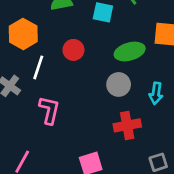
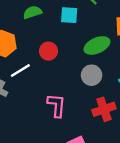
white line: (38, 67) -> (20, 70), turned 48
pink L-shape: (49, 110) -> (57, 105), moved

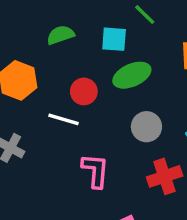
green ellipse: (97, 45) -> (132, 75), moved
white line: (20, 70) -> (64, 119), moved, turned 48

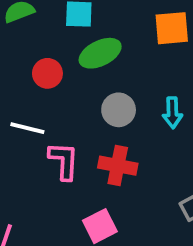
white line: (64, 119) -> (27, 128), moved
red cross: (165, 176) -> (118, 166), moved, turned 32

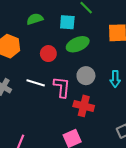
pink L-shape: (64, 161) -> (62, 87), moved

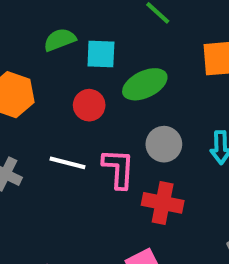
cyan square: (67, 22) -> (101, 54), moved

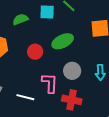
cyan square: (101, 54) -> (47, 12), moved
white line: (68, 163) -> (25, 97), moved

